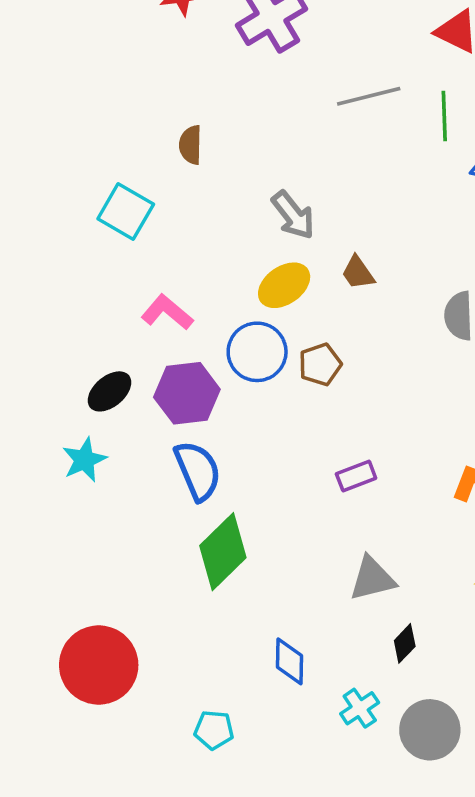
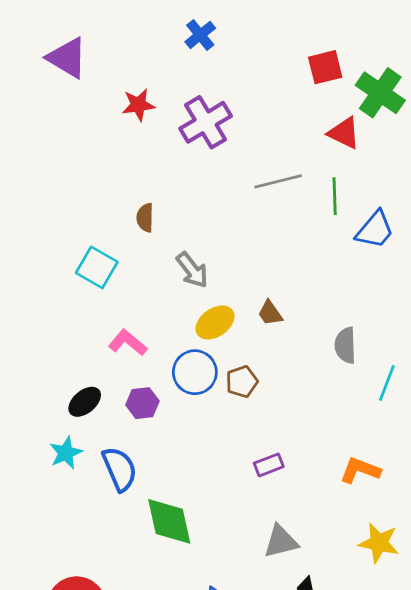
gray arrow: (293, 215) -> (192, 270), moved
purple hexagon: (187, 393) -> (142, 403), size x0.7
blue semicircle: (198, 471) -> (120, 469), moved
green diamond: (223, 552) -> (169, 521), turned -58

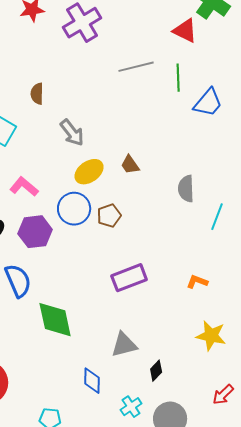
purple hexagon: (142, 403) -> (35, 232), size x1.4
purple rectangle: (269, 465) -> (129, 278), size x1.6
orange L-shape: (360, 470) -> (197, 282), size x0.7
gray triangle: (281, 542) -> (124, 345), moved

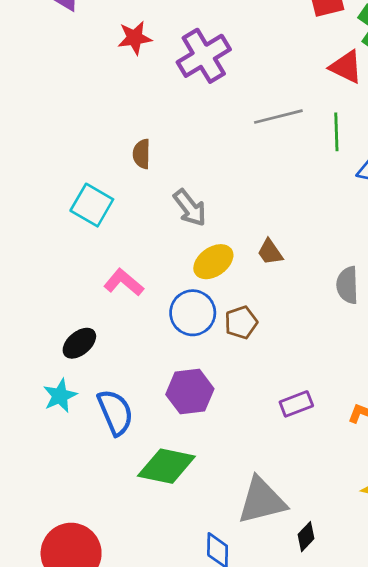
purple hexagon: (35, 232) -> (190, 392), moved
purple rectangle: (129, 278) -> (296, 404), moved, size x0.7
green diamond: (55, 320) -> (166, 466), turned -66
gray triangle: (124, 345) -> (262, 501), size x1.4

